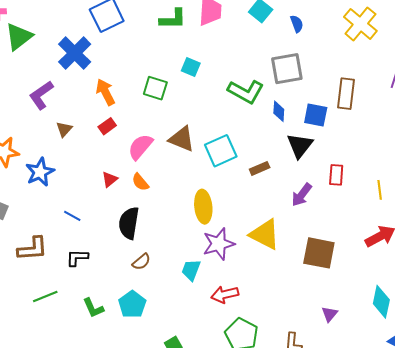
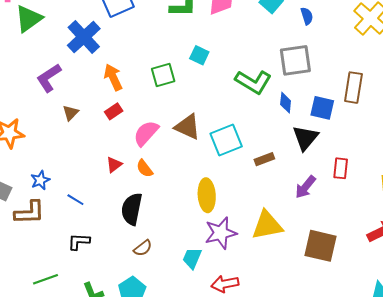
green square: (155, 88) -> (163, 75), turned -35
blue star: (40, 172) -> (40, 180), moved, size x0.7
yellow triangle: (265, 234) -> (267, 225), turned -40
brown L-shape: (33, 249) -> (30, 213), moved

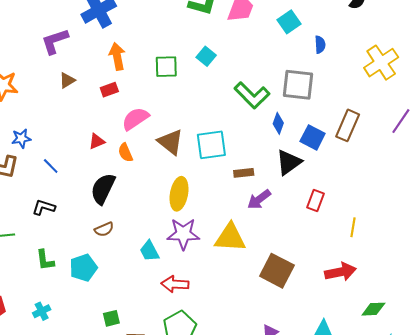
brown triangle: (188, 127) -> (170, 142), moved
purple arrow: (305, 187) -> (259, 199), moved
cyan trapezoid: (192, 258) -> (149, 251), turned -65

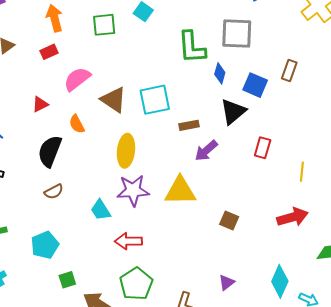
green L-shape: (252, 95) -> (192, 47), turned 45
brown rectangle: (348, 125) -> (289, 70), size x0.7
orange semicircle: (125, 153) -> (77, 124), moved
cyan pentagon: (83, 268) -> (45, 245), moved
brown square: (277, 271) -> (229, 220), size x0.6

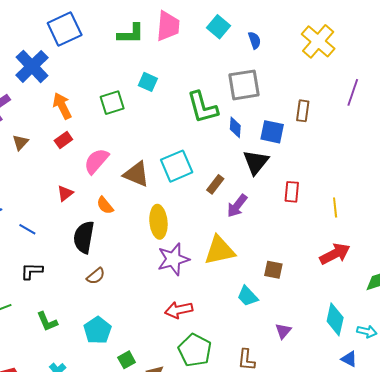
brown rectangle: (189, 125) -> (215, 184), turned -30
cyan trapezoid: (101, 210) -> (248, 296), moved

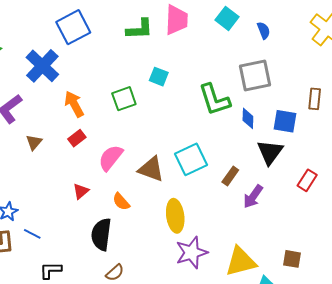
red rectangle: (292, 192) -> (307, 180), turned 30
blue line: (27, 229) -> (32, 234), moved
yellow triangle: (220, 250) -> (241, 262), moved

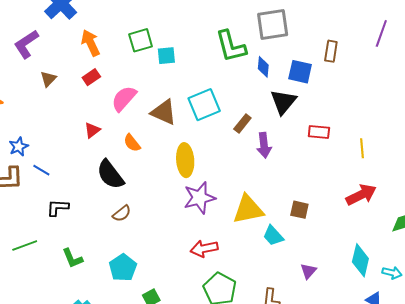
cyan square: (159, 77) -> (166, 56), moved, turned -30
red rectangle: (307, 180) -> (319, 132), turned 60
purple arrow: (253, 197) -> (264, 145), turned -45
black semicircle: (101, 234) -> (110, 175), turned -48

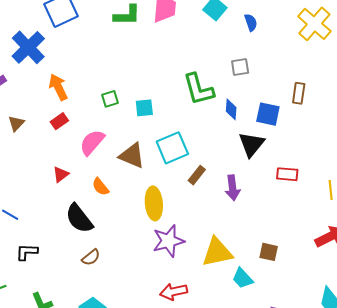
gray square: (273, 24) -> (240, 67), size x0.6
green square: (141, 40) -> (110, 99), moved, size x0.7
cyan square: (166, 56) -> (144, 108), moved
brown rectangle: (242, 123) -> (197, 175), moved

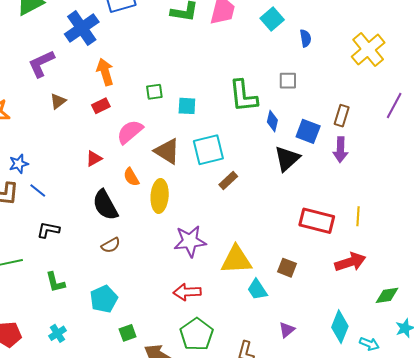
red rectangle: (287, 174) -> (317, 221), moved, size x1.6
purple arrow: (233, 188) -> (340, 150), moved
yellow ellipse: (154, 203) -> (160, 196), moved

